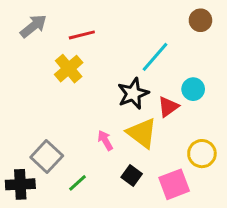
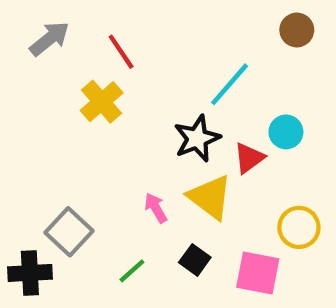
red line: (82, 35) -> (121, 52), turned 70
green line: (77, 183) -> (132, 271), moved
pink square: (174, 184) -> (258, 273), turned 32

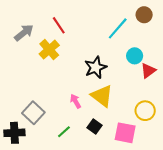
gray arrow: (49, 39) -> (24, 33), moved
cyan line: (230, 84) -> (118, 28), moved
cyan circle: (286, 132) -> (135, 56), moved
red triangle: (249, 158) -> (148, 71), moved

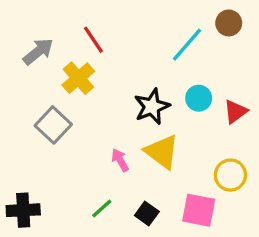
cyan circle: (135, 56) -> (199, 98), moved
gray square: (33, 113) -> (53, 125), moved
black square: (95, 126) -> (147, 213), moved

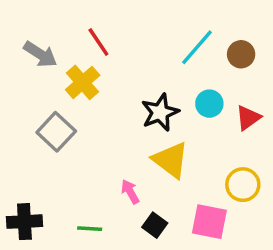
brown circle: (229, 23) -> (241, 54), moved
gray arrow: (38, 51) -> (40, 54), turned 72
pink arrow: (120, 160) -> (130, 192), moved
green line: (102, 208) -> (90, 229), moved, turned 45

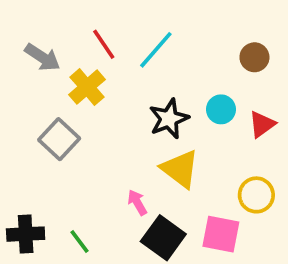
cyan line: (197, 47) -> (156, 50), moved
black square: (155, 225) -> (163, 238), size x1.6
green line: (90, 229) -> (80, 241), moved, turned 50

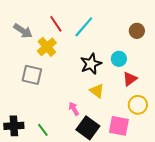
red triangle: (262, 124) -> (130, 79), moved
gray square: (59, 139) -> (32, 75), turned -30
yellow triangle: (180, 169) -> (97, 91), size x0.7

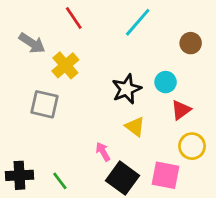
red line: (56, 24) -> (74, 18), moved
cyan line: (84, 27) -> (138, 22), moved

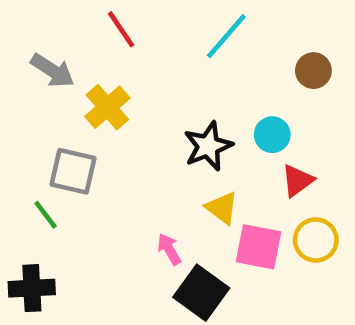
pink square: (166, 175) -> (258, 247), moved
green line: (60, 181) -> (46, 215), moved

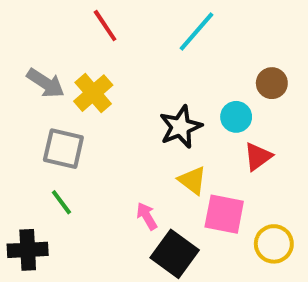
gray arrow: (52, 71) -> (46, 83), moved
brown circle: (313, 71) -> (272, 83), moved
green line: (46, 215) -> (61, 202), moved
yellow circle: (316, 240) -> (274, 244), moved

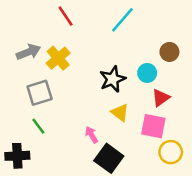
gray arrow: (46, 83) -> (28, 52), turned -55
gray square: (63, 149) -> (40, 93), turned -30
pink square: (224, 214) -> (153, 126), moved

